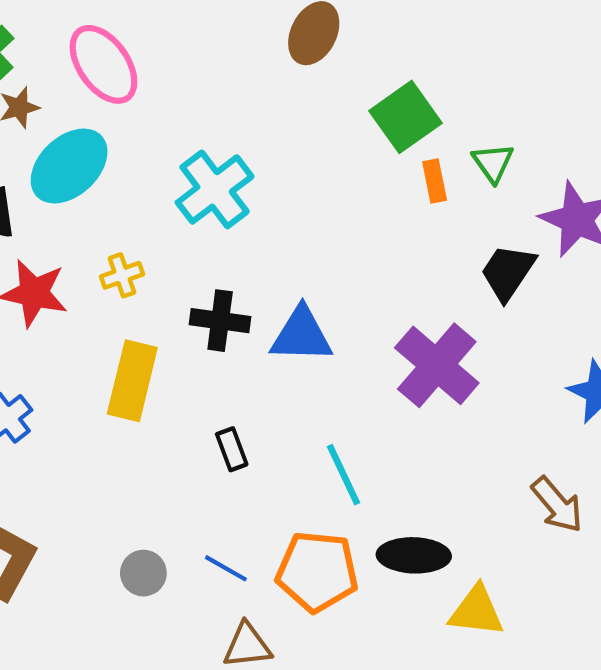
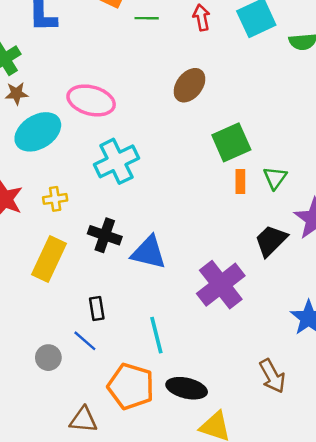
pink ellipse: (103, 64) -> (91, 100), moved, turned -51
blue line: (226, 568) -> (85, 341), moved
gray circle: (143, 573) -> (48, 358), moved

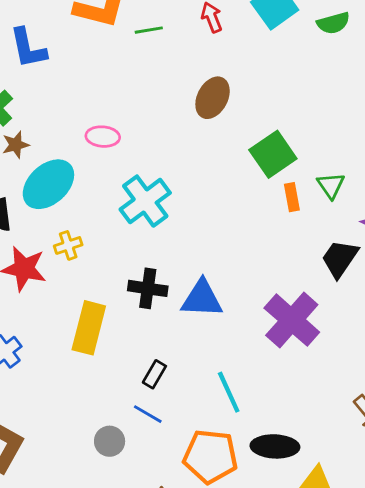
pink ellipse: (91, 100) -> (103, 137), size x0.6
yellow cross: (55, 199) -> (68, 245), moved
black rectangle: (97, 308) -> (154, 374), turned 50

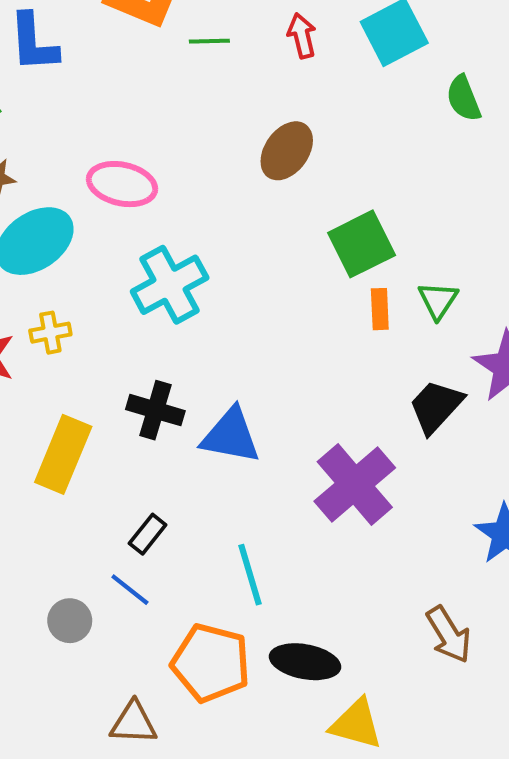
green semicircle: (333, 23) -> (464, 98), moved, turned 76
pink ellipse: (103, 137) -> (122, 184), size x1.4

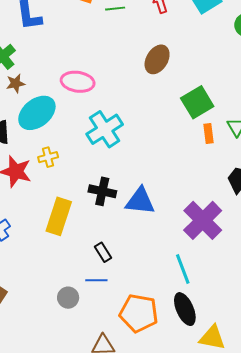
black rectangle: (148, 534) -> (103, 252), turned -66
cyan line: (250, 575) -> (183, 269), moved
blue line: (130, 590) -> (96, 280), turned -35
black ellipse: (305, 662) -> (185, 309), turned 60

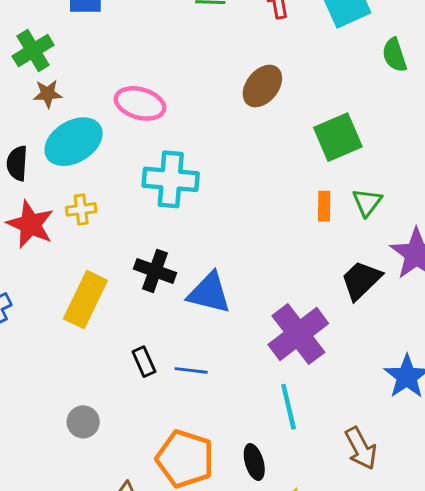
green square: (197, 102) -> (338, 137), moved
cyan cross: (105, 129) -> (171, 179), turned 30
cyan line: (183, 269) -> (289, 407), moved
blue line: (96, 280) -> (191, 370), moved
black ellipse: (185, 309) -> (254, 462), size x0.7

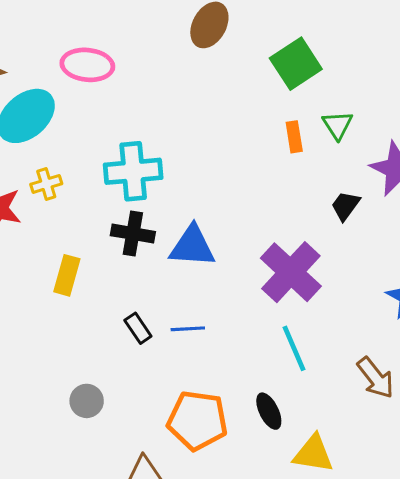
cyan cross: (171, 179) -> (133, 171), moved
black trapezoid: (361, 280) -> (345, 206), size x0.7
yellow rectangle: (85, 300) -> (67, 275), size x0.7

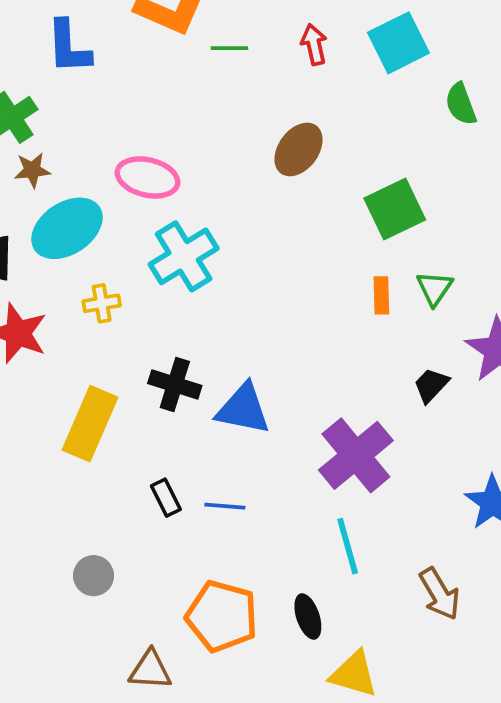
cyan cross: (133, 171) -> (184, 256), moved, turned -34
yellow cross: (46, 184) -> (102, 303), moved
yellow rectangle: (67, 275) -> (90, 424), size x1.5

